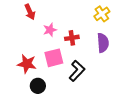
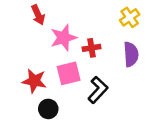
pink star: (50, 30) -> (64, 38), size x1.5

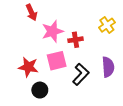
yellow cross: (130, 17) -> (107, 25), moved
purple semicircle: (131, 54) -> (108, 67), moved

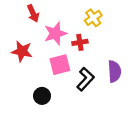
yellow cross: (107, 25) -> (93, 18), moved
red star: (28, 67) -> (22, 51), moved

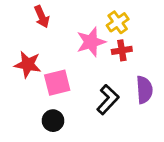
pink star: (55, 33) -> (91, 42), moved
red cross: (80, 42) -> (122, 50), moved
pink square: (60, 65) -> (57, 83), moved

